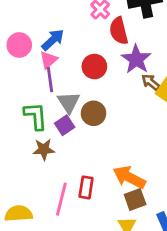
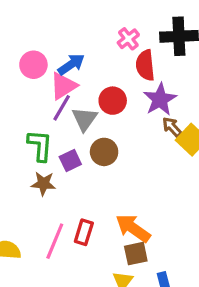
pink triangle: (49, 60) -> (63, 86), size x1.4
purple line: (50, 80) -> (62, 108), turned 30
gray triangle: (69, 102) -> (84, 119), moved

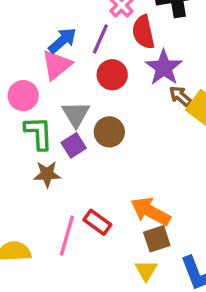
pink circle: (33, 65) -> (23, 96), moved
purple line: (62, 108) -> (100, 39), moved
gray triangle: (84, 119) -> (76, 114), moved
red rectangle: (84, 232) -> (97, 222), turned -65

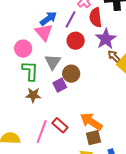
pink triangle: (57, 65) -> (44, 32), turned -36
purple square: (74, 145) -> (60, 85), moved

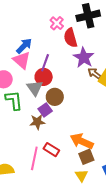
purple line: (70, 19) -> (45, 63), moved
red circle: (76, 41) -> (44, 77), moved
brown star: (33, 95) -> (37, 122), moved

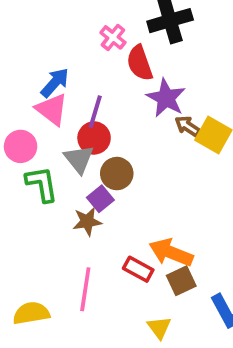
red rectangle: (51, 150) -> (138, 269), moved
yellow triangle: (81, 175) -> (159, 328), moved

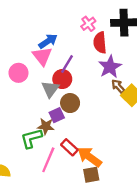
green L-shape: (42, 184) -> (31, 138), moved, turned -110
red rectangle: (138, 269) -> (69, 147), moved
pink line: (85, 289) -> (48, 160), moved

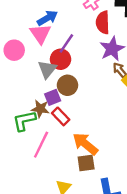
red rectangle: (69, 147) -> (61, 116), moved

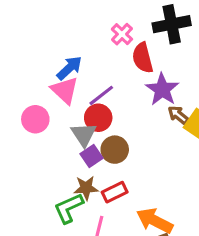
purple line: (66, 43) -> (101, 95), turned 30
purple square: (53, 97) -> (92, 156), moved
red rectangle: (61, 116) -> (115, 192), turned -60

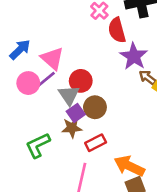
blue arrow: (69, 68) -> (20, 50), moved
purple line: (101, 95) -> (45, 80), moved
brown star: (86, 188) -> (72, 128), moved
green L-shape: (69, 208) -> (38, 145), moved

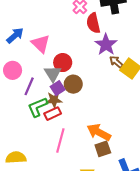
purple line: (45, 80) -> (29, 86), moved, turned -30
pink circle: (28, 83) -> (13, 70), moved
red rectangle: (96, 143) -> (53, 114), moved
green L-shape: (38, 145) -> (38, 107), moved

